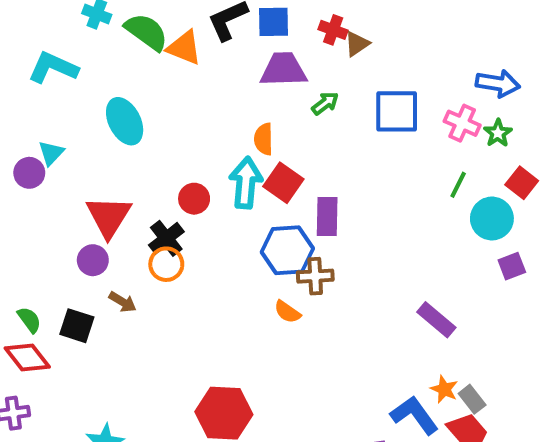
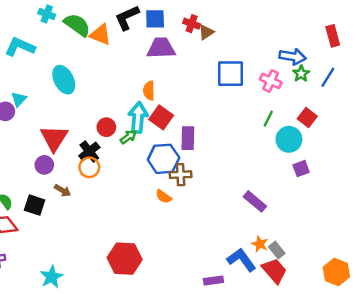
green arrow: (325, 103) -> (128, 137), moved
green star: (498, 133) -> (301, 74), moved

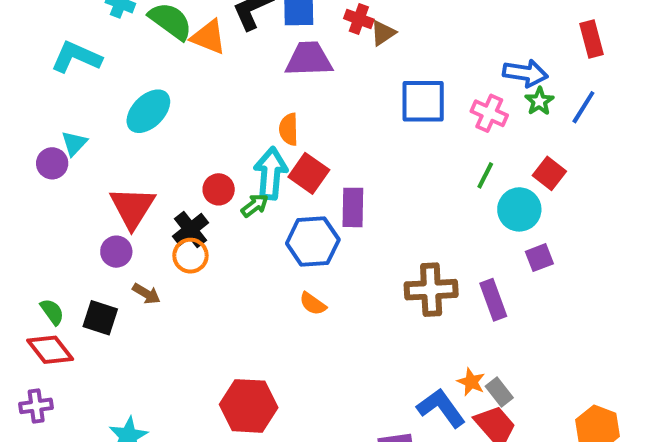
cyan ellipse: (64, 80) -> (148, 111), turned 72
brown cross: (181, 175) -> (431, 290), moved, size x1.4
purple rectangle: (255, 201) -> (493, 300), moved, turned 30

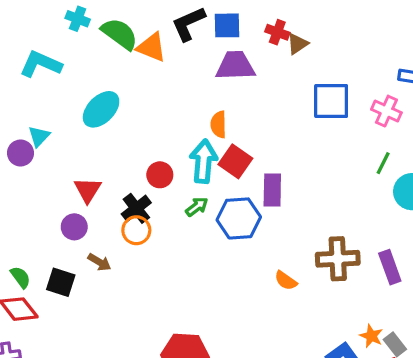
green arrow: (255, 205) -> (197, 207), moved
red triangle: (132, 207) -> (88, 190), size x0.7
orange semicircle: (313, 304) -> (286, 281), moved

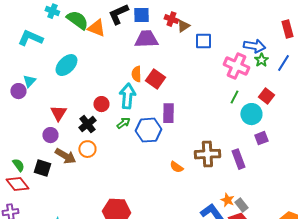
blue square: (331, 101) -> (203, 41), moved, size x0.7
pink cross: (386, 111) -> (236, 66), size x1.4
red square: (235, 161) -> (155, 79), moved
orange circle: (136, 230) -> (87, 149), moved
brown arrow: (99, 262) -> (65, 156), size x1.5

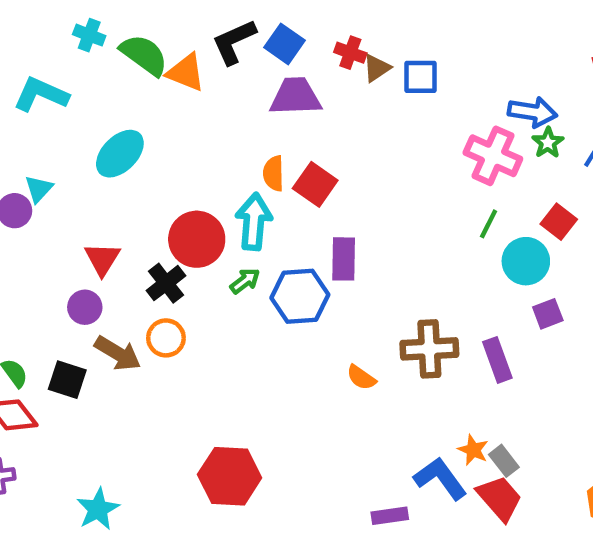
blue square: (141, 15) -> (284, 44), turned 36
blue square: (203, 41) -> (421, 77), moved
red circle: (101, 104) -> (197, 239), size x1.6

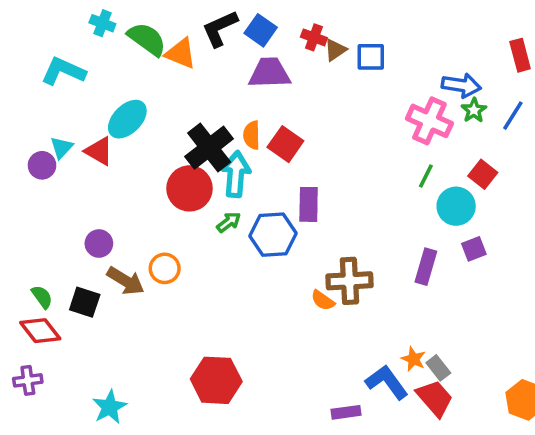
red triangle: (102, 259) -> (99, 151), moved, turned -32
black cross: (166, 283) -> (209, 148), moved, size x1.5
brown cross: (429, 349) -> (349, 281), moved
purple rectangle: (497, 360) -> (426, 267), moved, turned 36

